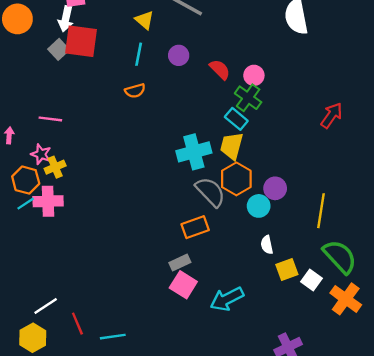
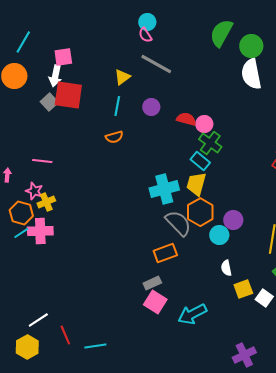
yellow triangle: (145, 20) -> (122, 77), turned 42
red semicircle: (220, 69) -> (186, 119), turned -30
pink circle: (254, 75) -> (204, 124), moved

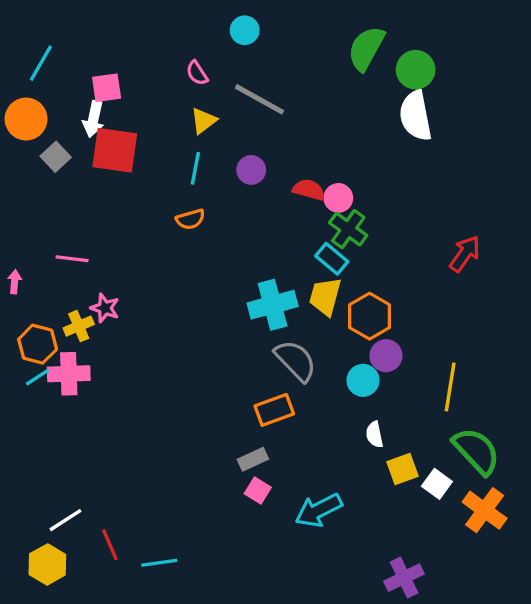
pink semicircle: (145, 35) -> (197, 73), moved
gray square: (49, 102) -> (56, 157), moved
pink star: (34, 191) -> (105, 308), moved
orange hexagon: (200, 212) -> (370, 316), moved
pink square: (155, 302) -> (258, 490), size x0.7

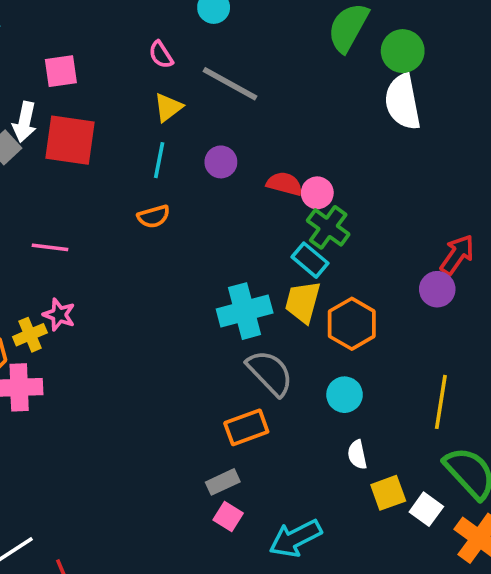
white arrow: (93, 119) -> (25, 122), moved
pink line: (72, 259) -> (50, 247), moved
purple circle: (386, 356) -> (437, 289), moved

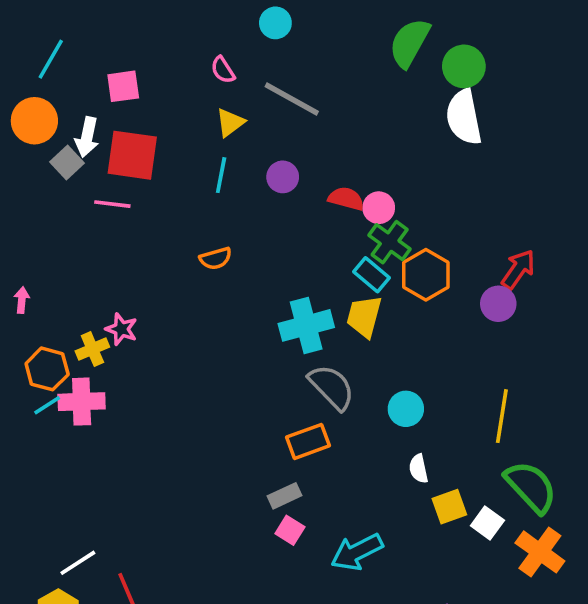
orange semicircle: (154, 216) -> (216, 258), moved
pink line: (50, 247) -> (112, 204), moved
orange hexagon: (352, 324) -> (426, 275), moved

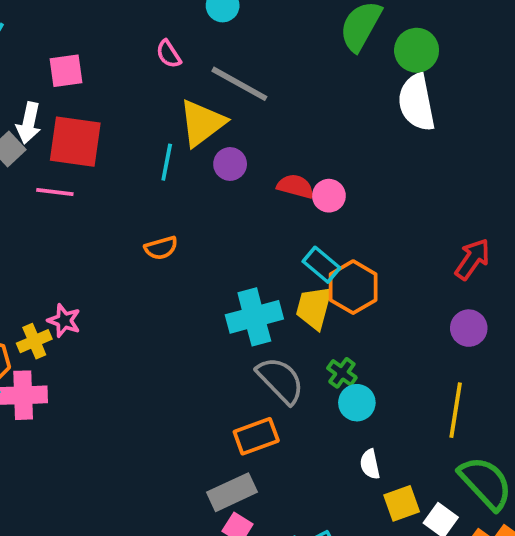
yellow triangle: (230, 123) -> (202, 123), moved, size x1.6
green cross: (390, 242) -> (342, 373), moved, size x0.7
orange hexagon: (426, 275) -> (353, 287), moved
purple circle: (498, 304) -> (469, 328), moved
gray rectangle: (284, 496) -> (232, 492), size x1.4

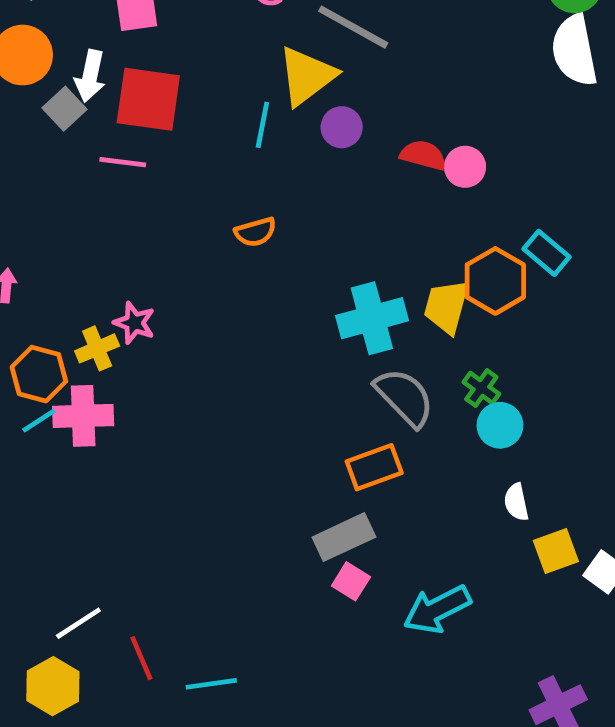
cyan rectangle: (321, 265) -> (547, 253), moved

